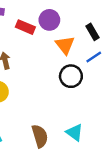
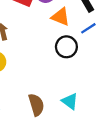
orange triangle: (65, 45) -> (61, 17), turned -30

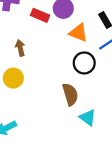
brown semicircle: (36, 105) -> (70, 94), moved

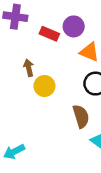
yellow circle: (13, 78) -> (44, 86), moved

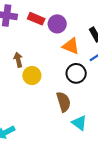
red rectangle: (49, 34) -> (36, 19), moved

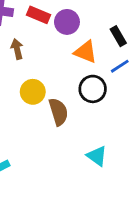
brown arrow: (18, 60) -> (17, 49), moved
brown semicircle: (63, 102) -> (58, 112), moved

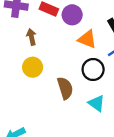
yellow circle: (33, 92) -> (33, 67), moved
cyan triangle: (97, 156) -> (97, 103), moved

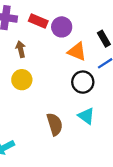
brown semicircle: (65, 88) -> (55, 124), moved

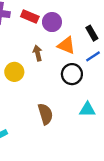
brown arrow: (21, 49) -> (38, 53), moved
cyan triangle: (86, 116) -> (87, 110), moved, turned -35

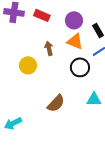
purple circle: (52, 22) -> (74, 20), moved
brown semicircle: (45, 114) -> (56, 103), turned 60

